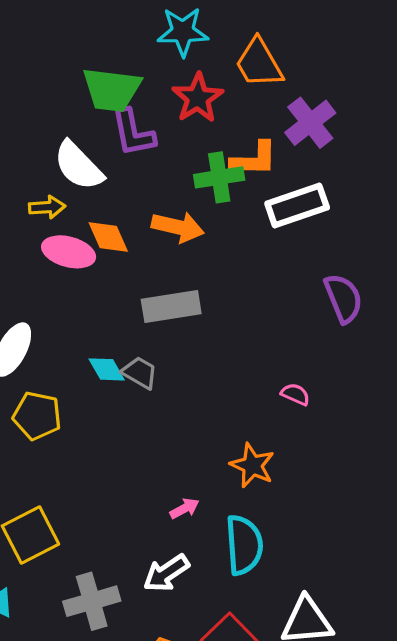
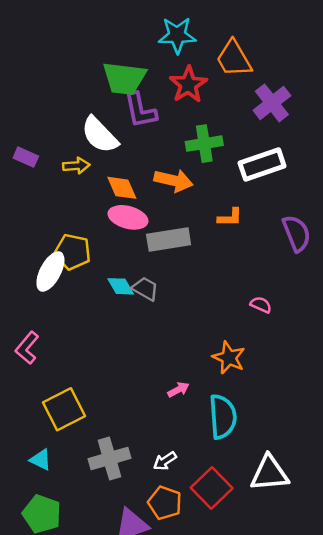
orange L-shape: (254, 159) -> (230, 217), moved, size x0.7
pink ellipse: (69, 252) -> (128, 217), moved
yellow pentagon: (37, 416) -> (73, 252), moved
white arrow: (166, 573) -> (165, 461), moved, size x0.7

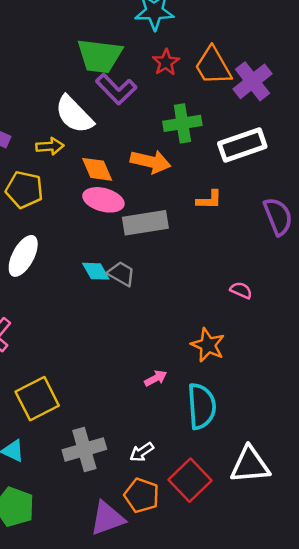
orange trapezoid: (234, 59) -> (213, 66), moved
red star: (188, 84) -> (166, 62), size x0.7
purple L-shape: (140, 110) -> (116, 89), turned -33
yellow pentagon: (73, 252) -> (24, 190), moved

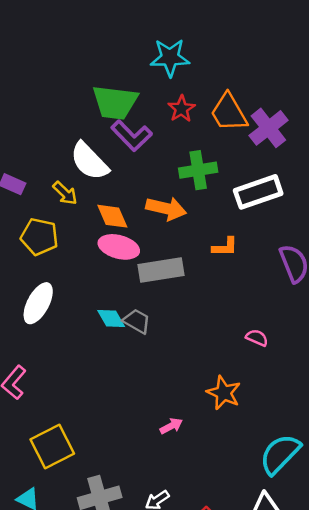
yellow arrow: (50, 146) -> (65, 193), turned 48
cyan semicircle: (202, 406) -> (280, 454), moved, turned -132

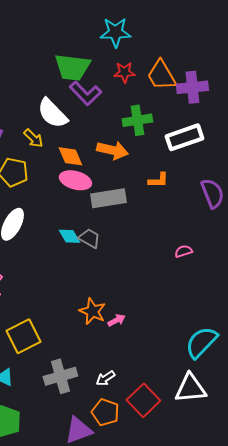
red star: (181, 109) -> (124, 72), turned 30
purple cross: (268, 128) -> (192, 87), turned 32
pink semicircle: (257, 338) -> (183, 251), turned -42
orange star: (224, 393) -> (92, 311), moved

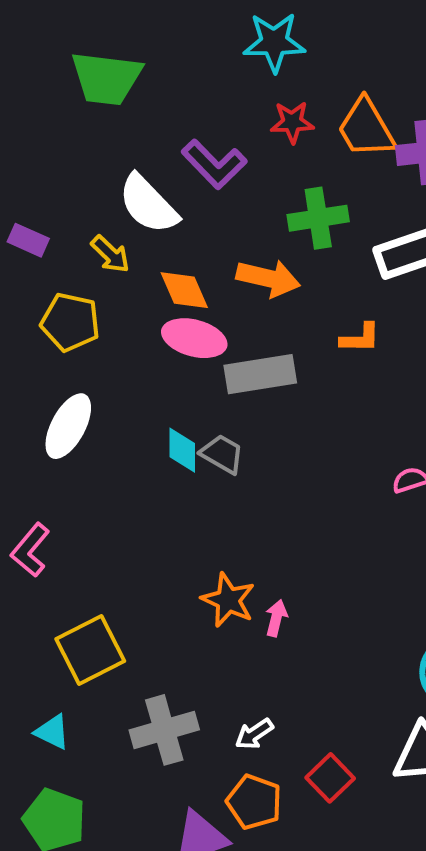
green trapezoid: (72, 67) -> (106, 78), moved
cyan diamond: (69, 236) -> (182, 450), turned 30
pink arrow: (116, 320) -> (276, 618), turned -48
red square: (143, 400) -> (330, 778), size x0.7

